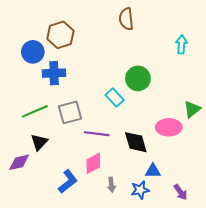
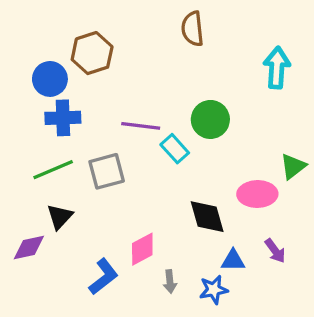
cyan arrow: (182, 44) -> (277, 68), size x1.4
blue cross: (54, 73) -> (63, 118), moved
purple line: (97, 134) -> (141, 126), moved
purple arrow: (180, 192) -> (275, 251), moved

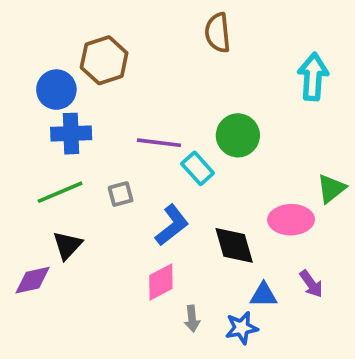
gray square: (107, 171) -> (121, 194), size x0.6
blue L-shape: (103, 277) -> (172, 225), moved

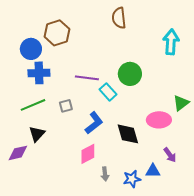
blue triangle: (264, 295) -> (153, 171), moved

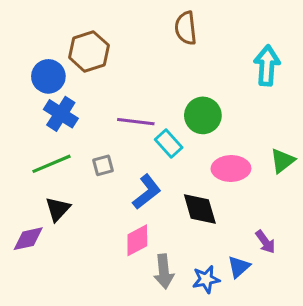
blue cross: (39, 73) -> (61, 114), turned 35
pink ellipse: (159, 120) -> (231, 168), moved
blue triangle: (153, 171) -> (239, 267), turned -42
gray arrow: (105, 174) -> (164, 271), size x1.5

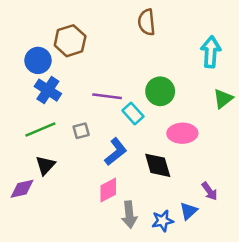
green triangle: (282, 161) -> (223, 99), moved

